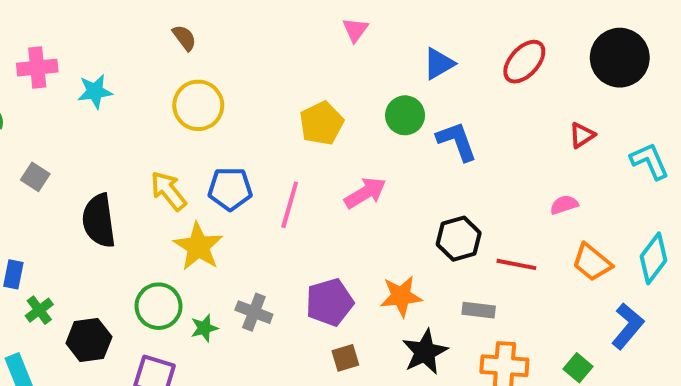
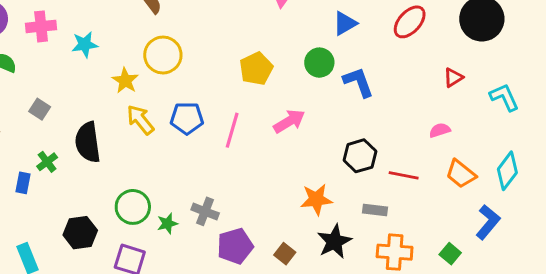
yellow star: (198, 247) -> (125, 81), moved, size x0.7
purple pentagon: (329, 302) -> (235, 246), moved
green cross: (39, 310) -> (47, 162), moved
brown square: (345, 358) -> (285, 254), moved, turned -35

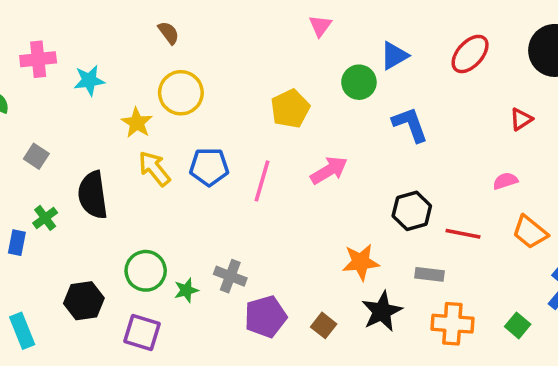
green circle: (319, 63) -> (359, 82), moved

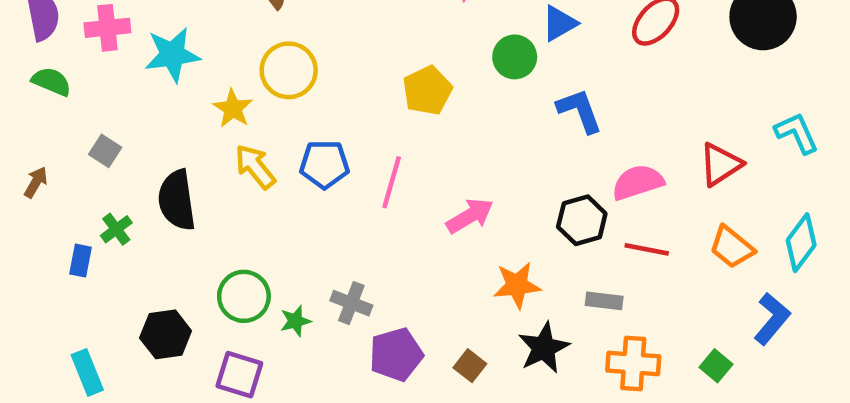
cyan star: (89, 80) -> (172, 55), size x1.4
red triangle: (521, 119) -> (721, 164), moved, size x1.5
pink arrow: (329, 170) -> (470, 216), moved
pink semicircle: (505, 181) -> (638, 182), moved, size x1.6

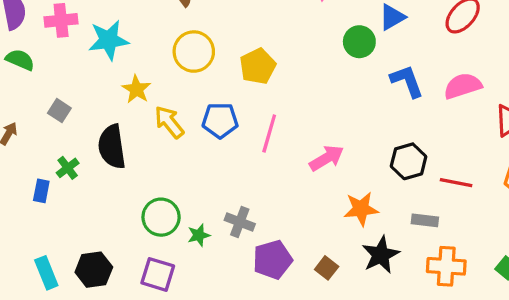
yellow pentagon: (427, 90) -> (258, 66), moved
yellow star: (233, 108) -> (136, 89), moved
pink semicircle: (638, 182) -> (463, 86), moved
black hexagon: (166, 334) -> (94, 270), moved

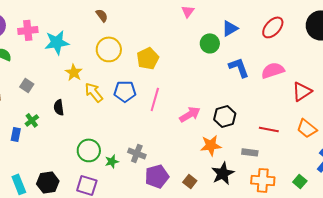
black semicircle: (112, 147) -> (59, 107), size x0.6
black hexagon: (409, 161) -> (225, 116), moved

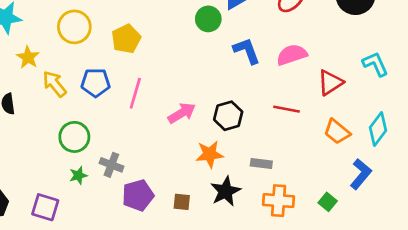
red line: (269, 129) -> (287, 109), moved
green circle: (89, 150) -> (74, 137), moved
brown square: (190, 181) -> (182, 202), turned -32

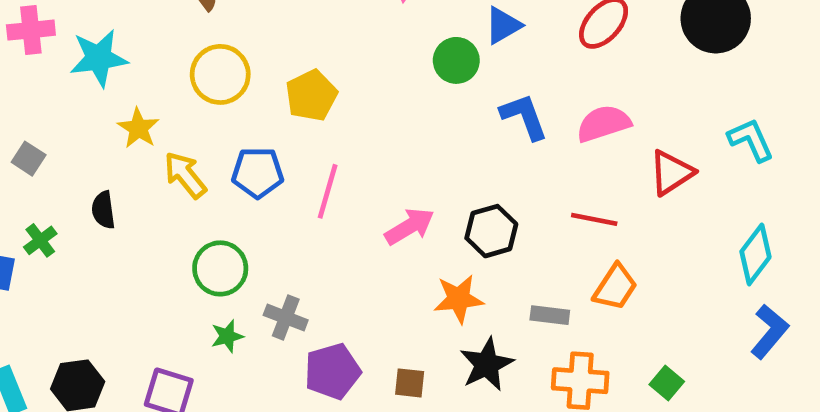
orange trapezoid: (337, 132) -> (615, 287), moved, turned -96
blue L-shape: (361, 174) -> (769, 332), moved

